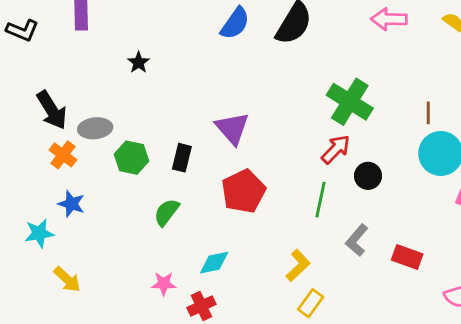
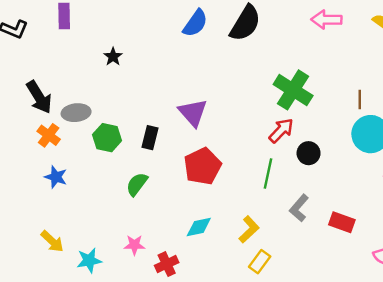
cyan star: (39, 233) -> (89, 260), moved
cyan diamond: (214, 263) -> (199, 227), moved

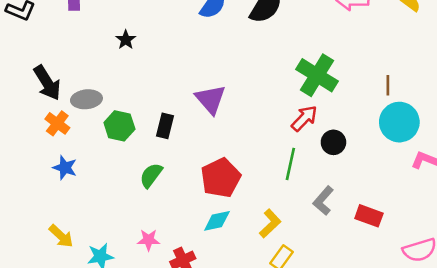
red pentagon: (202, 166) -> (221, 178), moved

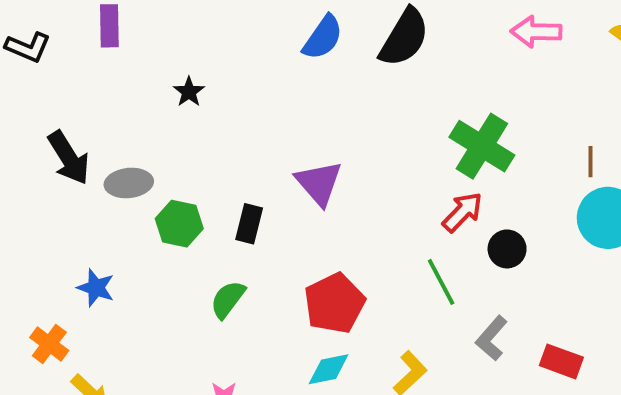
orange cross: (57, 123) -> (49, 344), moved
green line: (290, 164) -> (441, 282), turned -40

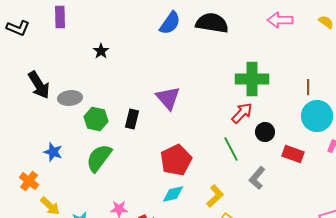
black semicircle: (404, 38) -> (212, 23), turned -112
green cross: (482, 146) -> (252, 79), turned -32
green semicircle: (228, 299) -> (99, 158), moved, size x1.4
red rectangle: (561, 361) -> (293, 154), moved

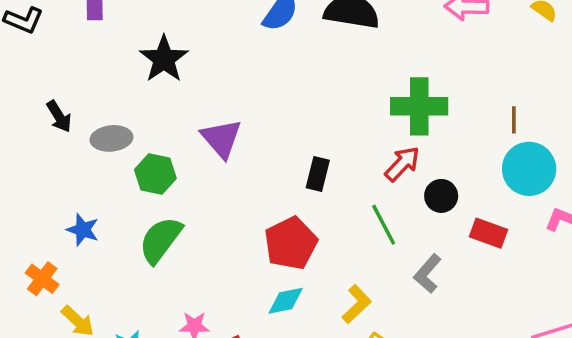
black star: (101, 51) -> (164, 59), size x1.8
black arrow: (39, 85) -> (59, 116), size x0.7
purple triangle: (168, 98) -> (221, 138), moved
black rectangle: (132, 119) -> (318, 174), moved

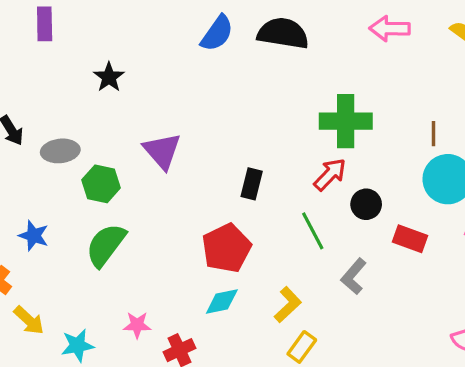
black star: (164, 59) -> (109, 77), size x0.7

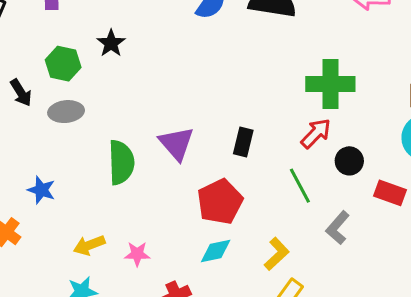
purple triangle: (162, 151) -> (176, 144), moved
green hexagon: (101, 184) -> (63, 64), moved
green semicircle: (106, 245) -> (121, 162), moved, turned 141
yellow arrow: (29, 320) -> (89, 245), moved, turned 116
pink star: (137, 325) -> (137, 254), moved

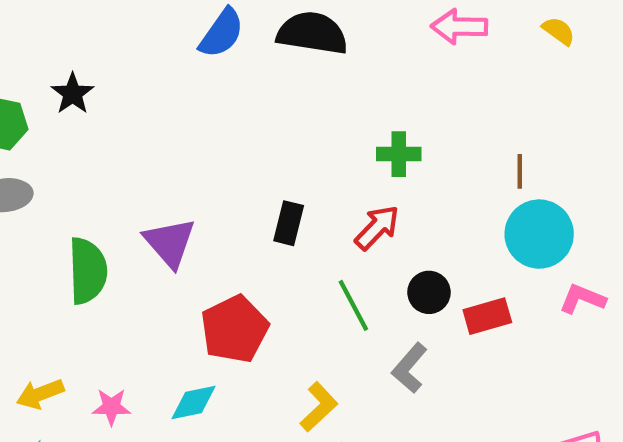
green cross: (330, 84) -> (399, 154), size x0.6
black rectangle: (243, 142) -> (289, 223), moved
black circle: (349, 161) -> (429, 292), moved
red rectangle: (390, 193) -> (487, 316), turned -36
cyan diamond: (216, 251) -> (193, 403), moved

